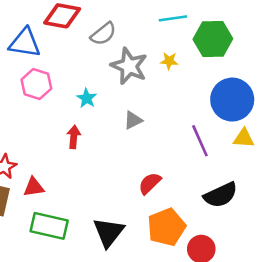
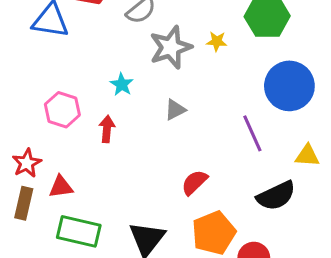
gray star: (129, 66) -> (171, 47), turned 30
pink hexagon: (36, 84) -> (62, 110), moved
yellow triangle: (244, 138) -> (307, 156), moved

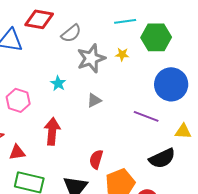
red arrow: (107, 129) -> (52, 131), moved, size x1.5
purple line: (252, 133) -> (146, 116), turned -45
red semicircle: (194, 182) -> (96, 159), moved, turned -30

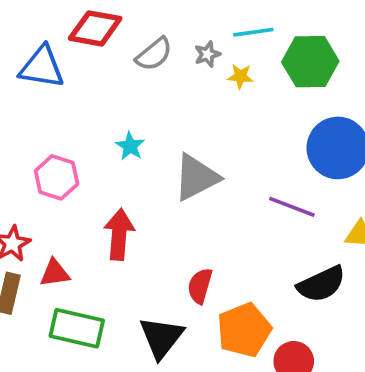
yellow star: (122, 54) -> (240, 76), moved
gray star: (91, 58) -> (207, 54), moved, size x0.5
gray triangle: (94, 100) -> (196, 177), size x1.8

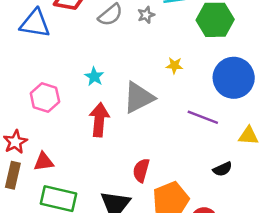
yellow star: (240, 76) -> (174, 65), moved
red arrow: (119, 234) -> (99, 120), moved
black semicircle: (321, 284) -> (223, 169), size x0.6

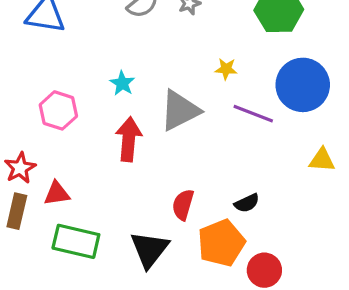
purple line: (203, 117) -> (253, 114), moved
black semicircle: (223, 169) -> (247, 203), moved

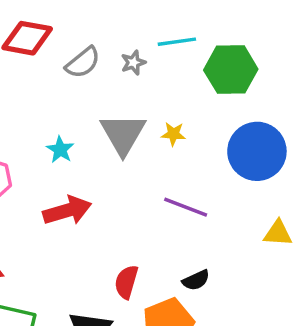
gray triangle: (180, 110) -> (123, 134), moved, turned -33
purple line: (253, 114) -> (186, 207), moved
red arrow: (129, 139) -> (67, 211), turned 69

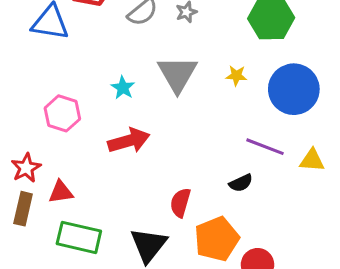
yellow star: (173, 134) -> (236, 76), moved
purple line: (186, 207) -> (265, 147), moved
black semicircle: (196, 280) -> (241, 183), moved

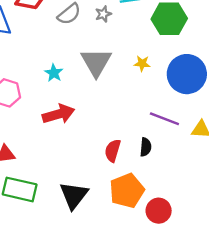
black semicircle: (241, 183) -> (146, 147), turned -60
red semicircle: (180, 203) -> (113, 151), moved

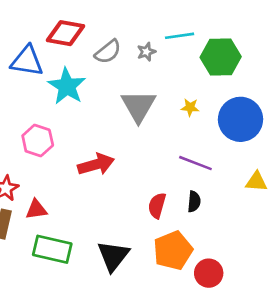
cyan star: (54, 73) -> (67, 86), moved, size x1.8
purple line: (164, 119) -> (195, 163), moved

